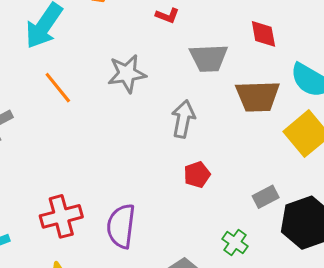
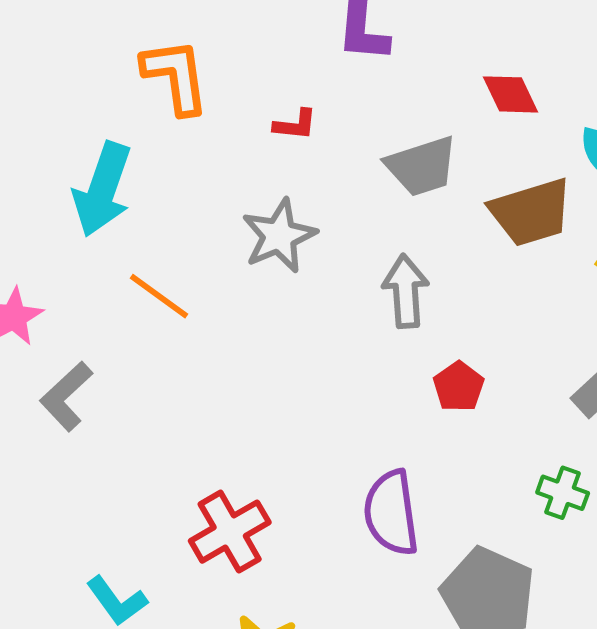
red L-shape: (167, 16) -> (295, 125), moved
purple semicircle: (121, 226) -> (391, 513), moved

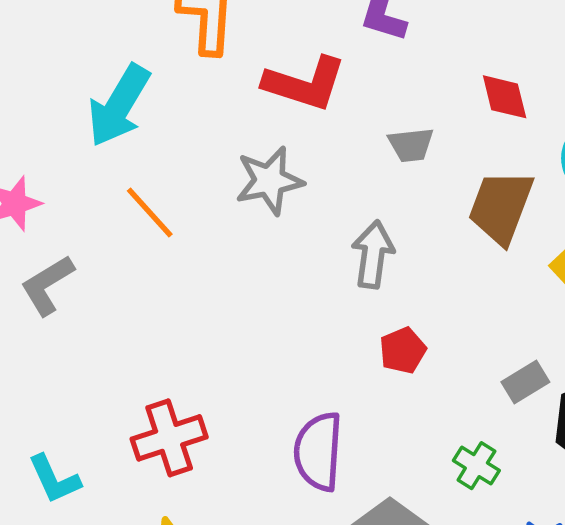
red L-shape: (295, 125) -> (305, 84), size x2.0
gray trapezoid: (422, 166) -> (411, 145), size x0.7
brown trapezoid: (531, 212) -> (501, 207), turned 116

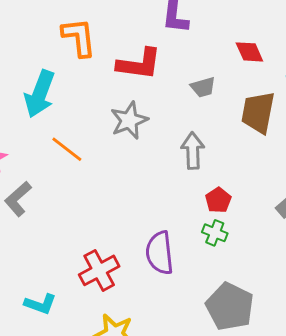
purple semicircle: (318, 451) -> (160, 253), moved
green cross: (476, 466) -> (215, 233), moved
cyan L-shape: (54, 479) -> (40, 304), turned -36

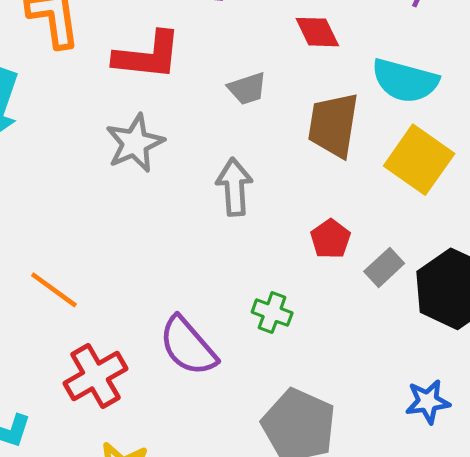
orange line: (67, 149) -> (54, 290), moved
red pentagon: (218, 200) -> (330, 239), moved
purple semicircle: (160, 253) -> (188, 346), turned -33

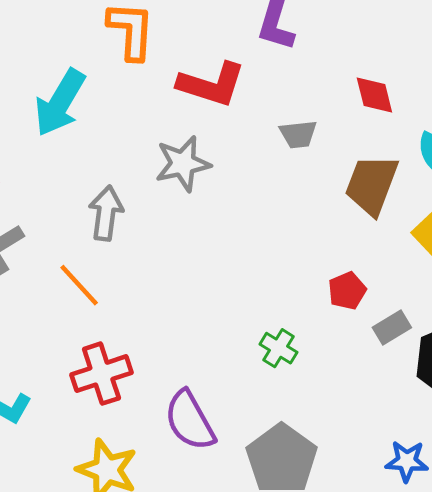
gray arrow: (234, 187) -> (106, 213), moved
purple semicircle: (188, 346) -> (190, 421), moved

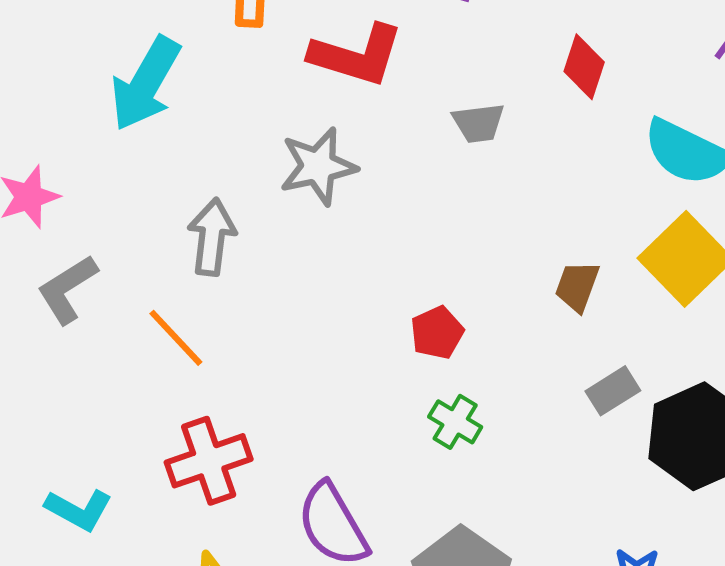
red diamond: (374, 95) -> (584, 67), turned 33
brown trapezoid: (372, 185) -> (577, 286), moved, size x0.6
red pentagon: (347, 291) -> (437, 333), moved

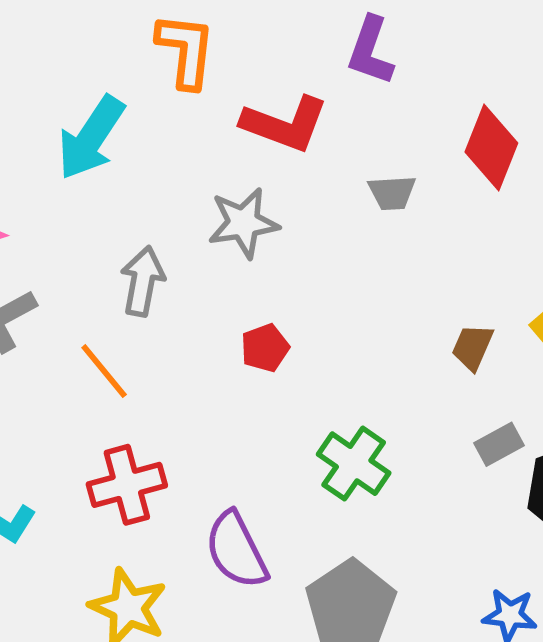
red diamond: (584, 67) -> (491, 148), size x1.4
red pentagon: (437, 333) -> (265, 348), moved
green cross: (455, 422) -> (354, 464), size x1.5

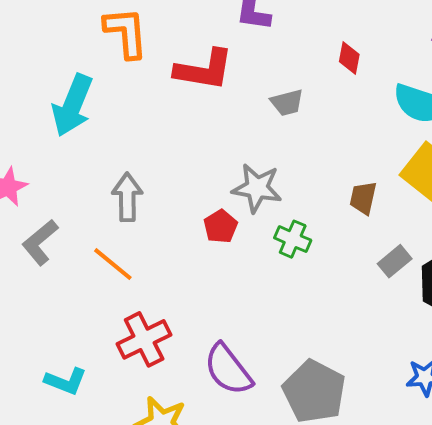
red diamond: (491, 148) -> (349, 58), size x0.6
gray star: (243, 223) -> (257, 188), moved, turned 30
green cross: (354, 464) -> (293, 239), moved, size x0.7

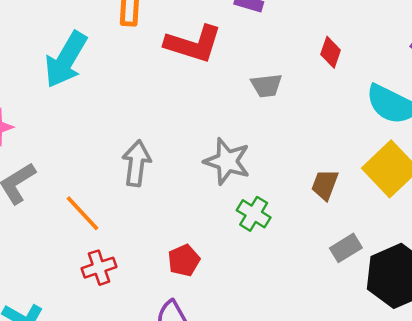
gray arrow: (127, 197) -> (136, 163), moved
red pentagon: (221, 226) -> (184, 260), moved
red cross: (144, 339) -> (99, 268), moved, size x0.7

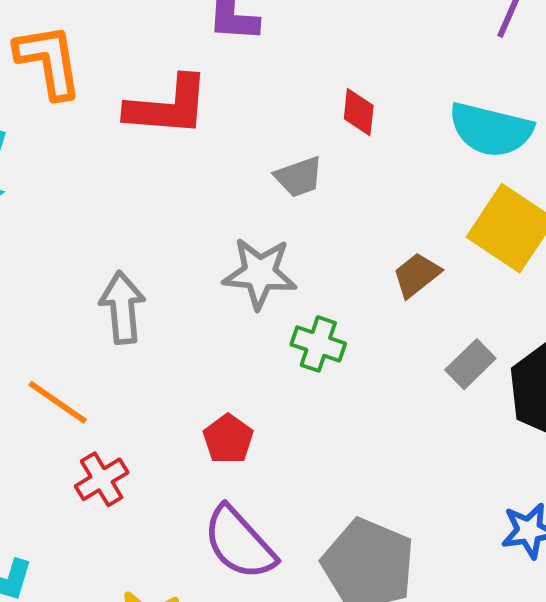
red diamond: (331, 52) -> (359, 112), moved
gray trapezoid: (266, 86) -> (299, 177), moved
brown trapezoid: (325, 185) -> (417, 275), turned 44

